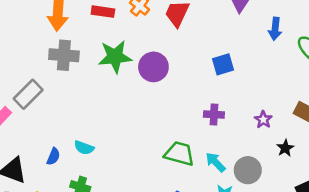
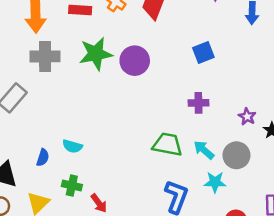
purple star: (263, 120) -> (247, 117), moved

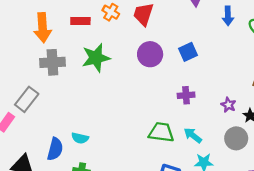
purple circle: (135, 61) -> (150, 54), moved
gray circle: (236, 155) -> (236, 138), moved
blue semicircle: (43, 158) -> (55, 149), size x1.5

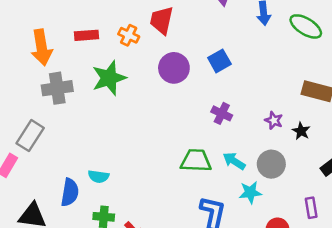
orange cross: (111, 12) -> (129, 35), moved
purple cross: (186, 95) -> (222, 113), turned 35
gray circle: (236, 138) -> (271, 164), moved

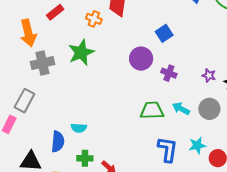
red rectangle: (87, 35) -> (55, 12), moved, turned -30
purple circle: (174, 68) -> (141, 59), moved
cyan star: (250, 192) -> (197, 145), moved

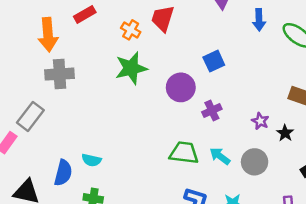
green star: (81, 52) -> (131, 68), moved
purple cross: (169, 73) -> (212, 110), turned 35

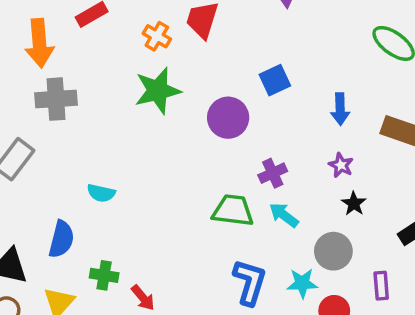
blue arrow: (259, 20) -> (340, 109), moved
purple cross: (212, 110) -> (273, 173), moved
black star: (285, 133) -> (354, 204), moved
cyan semicircle: (91, 160) -> (101, 193), moved
gray circle: (255, 162) -> (333, 251), moved

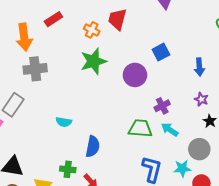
blue semicircle: (61, 239) -> (93, 147), moved

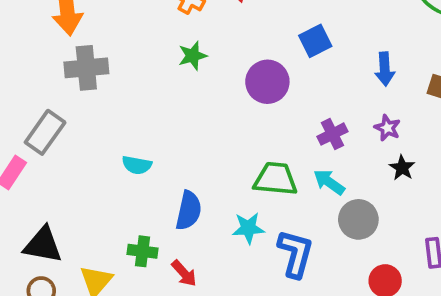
green star: (94, 61) -> (193, 56), size x0.6
purple cross: (162, 106) -> (332, 134), moved
gray circle: (199, 149) -> (358, 219), moved
cyan star: (182, 168) -> (248, 228), moved

